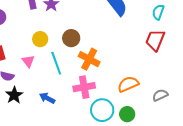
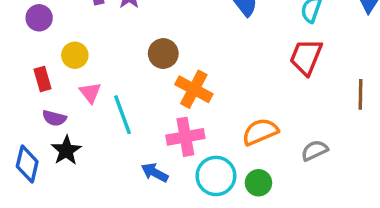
yellow circle: (40, 39) -> (75, 55), moved
cyan line: (56, 63) -> (122, 115), moved
blue arrow: (47, 98) -> (155, 173), moved

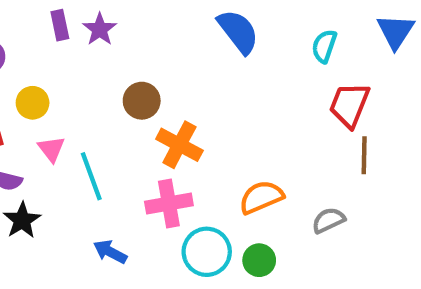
red trapezoid: (306, 57) -> (349, 105), moved
brown line: (361, 94) -> (364, 155), moved
blue arrow: (155, 173) -> (110, 252), moved

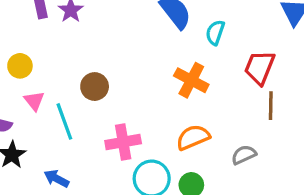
cyan semicircle: (324, 46) -> (215, 33), moved
brown circle: (142, 101) -> (95, 87), moved
orange cross: (179, 145) -> (191, 80), moved
blue arrow: (110, 252) -> (56, 179), moved

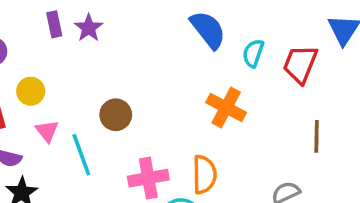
red trapezoid: (260, 67) -> (300, 64), moved
orange semicircle: (193, 137) -> (204, 174), moved, turned 112

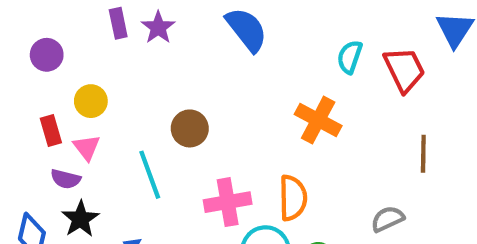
blue semicircle: (208, 30) -> (247, 30), moved
red trapezoid: (300, 64) -> (404, 70), turned 132
pink triangle: (47, 131) -> (87, 147), moved

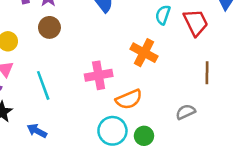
brown circle: (190, 128) -> (49, 27), moved
orange semicircle: (293, 198) -> (129, 99), turned 68
pink cross: (228, 202) -> (99, 75), moved

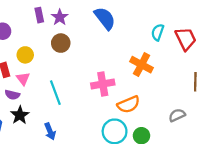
blue arrow: (37, 131) -> (50, 131), turned -140

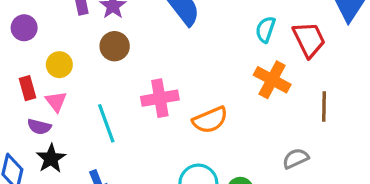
orange cross: (141, 65) -> (272, 80), moved
pink cross: (103, 84) -> (160, 98), moved
orange semicircle: (129, 104) -> (210, 120), moved

